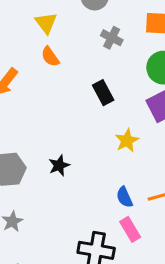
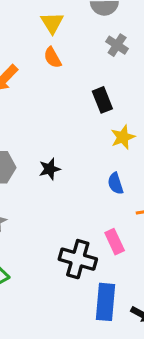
yellow star: (127, 141) -> (123, 137), moved
blue semicircle: (124, 197) -> (116, 183), moved

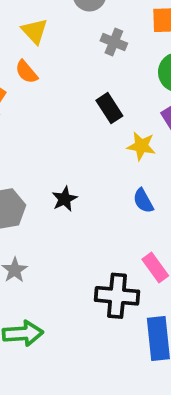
orange semicircle: (52, 58) -> (26, 72), moved
yellow star: (123, 137) -> (141, 146), turned -30

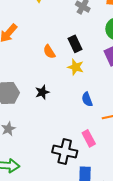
orange semicircle: (26, 72) -> (49, 52), moved
yellow star: (141, 146) -> (76, 67), moved

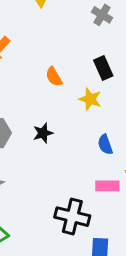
black rectangle: (75, 44) -> (103, 68), moved
pink rectangle: (89, 138) -> (107, 186), moved, turned -63

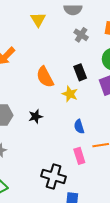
orange semicircle: (54, 77) -> (45, 77), size x1.5
pink rectangle: (107, 186) -> (79, 156), turned 70

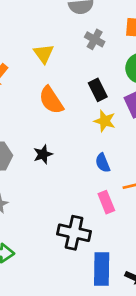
yellow triangle: (38, 20) -> (44, 54), moved
yellow star: (70, 94) -> (105, 121), moved

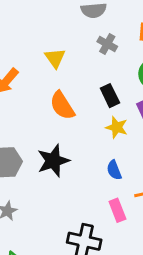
black star: (43, 154) -> (53, 161), size x1.6

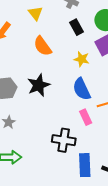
black rectangle: (110, 96) -> (76, 27), moved
blue semicircle: (114, 170) -> (82, 89), size x1.6

